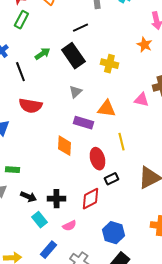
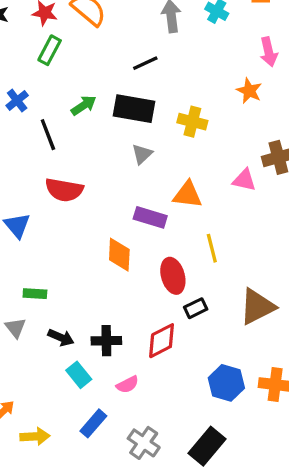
black rectangle: (73, 56) -> (134, 109), turned -45
gray triangle: (75, 92) -> (142, 154), moved
blue hexagon: (113, 233) -> (226, 383), moved

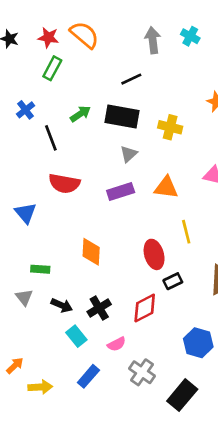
purple rectangle: (150, 217) -> (121, 191), moved, turned -35
orange diamond: (119, 255) -> (91, 252), moved
black cross: (106, 341) -> (99, 308), turned -30
gray cross: (144, 443) -> (142, 372), moved

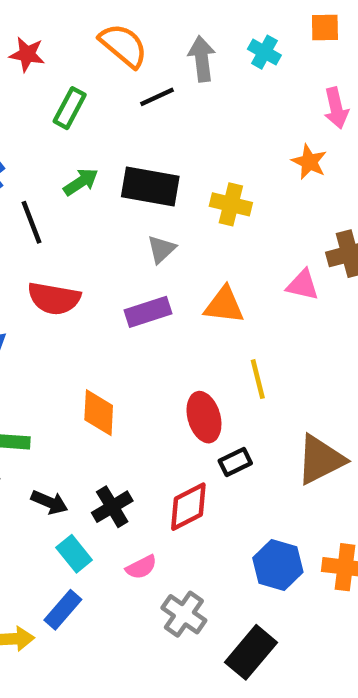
orange semicircle: (84, 35) -> (123, 45), moved
green rectangle: (52, 68) -> (70, 108), moved
black line: (131, 79) -> (157, 97), moved
blue rectangle: (88, 376) -> (63, 610), moved

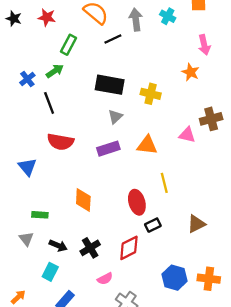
green arrow: (81, 182) -> (55, 71), moved
brown triangle: (320, 460) -> (196, 224), size x0.7
cyan rectangle: (74, 554) -> (50, 272), moved, turned 66

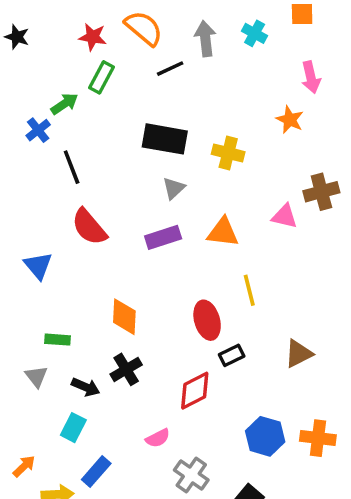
red star: (47, 17) -> (93, 37), moved
green arrow: (55, 71) -> (65, 104), moved
red semicircle: (60, 142) -> (89, 227), turned 40
black cross: (90, 248) -> (126, 369), moved

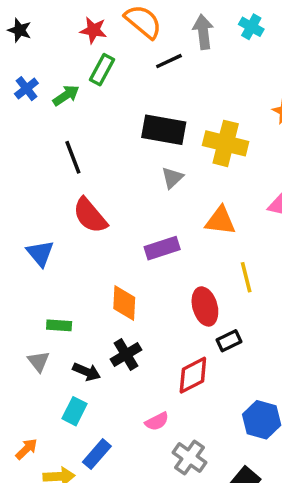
blue cross: (38, 130) -> (26, 89), moved
yellow cross: (228, 153) -> (226, 143), size x1.4
purple rectangle: (163, 237) -> (162, 248), moved

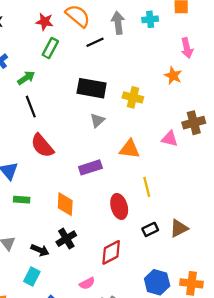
cyan cross: (251, 27) -> (150, 19), turned -35
green arrow: (66, 95) -> (26, 78), moved
yellow cross: (226, 143) -> (133, 97), size x0.7
green rectangle: (59, 325) -> (22, 200), moved
black rectangle: (229, 341) -> (150, 229), moved

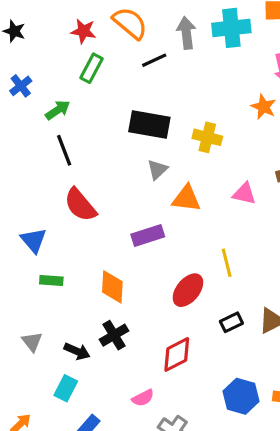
cyan cross: (150, 19) -> (231, 28), size x1.6
pink triangle: (170, 139) -> (244, 194), moved
orange triangle: (129, 149) -> (186, 198), moved
red ellipse: (119, 206) -> (188, 290), turned 55

